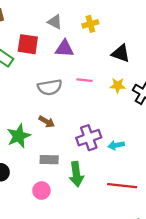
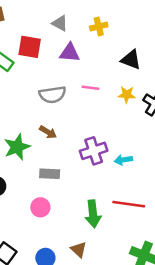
green arrow: (76, 174) -> (93, 214), moved

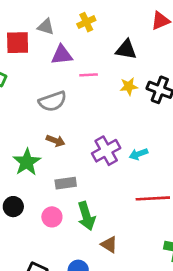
red square: (30, 47) -> (18, 43), moved
pink line: (91, 88) -> (89, 75), moved
pink circle: (40, 207) -> (52, 217), moved
green arrow: (93, 214) -> (86, 216), moved
brown triangle: (79, 250) -> (109, 245), moved

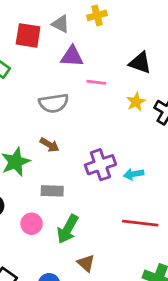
yellow cross: (86, 22) -> (97, 15), moved
yellow star: (129, 86) -> (136, 102), turned -30
green arrow: (86, 216) -> (68, 229), turned 36

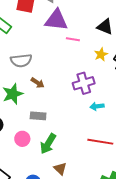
purple triangle: (72, 56) -> (56, 20), size x1.4
gray semicircle: (54, 103) -> (21, 60), moved
purple cross: (100, 165) -> (84, 83), moved

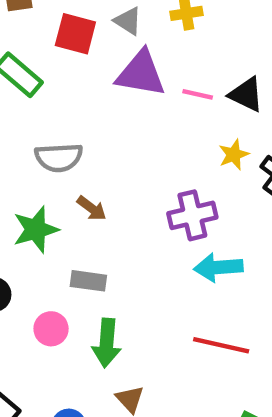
pink line: (73, 39) -> (198, 94), moved
cyan arrow: (97, 106) -> (218, 267), size x1.5
green arrow: (48, 144) -> (107, 343), turned -30

